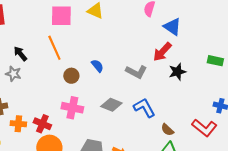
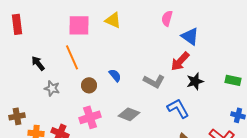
green rectangle: (215, 61) -> (233, 80), moved
gray star: (13, 74) -> (52, 88), moved
pink cross: (72, 108) -> (90, 117), turned -30
blue L-shape: (144, 108) -> (178, 108), moved

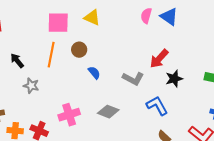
blue triangle: (190, 36) -> (169, 17), moved
orange line: (72, 57) -> (51, 55), turned 35
brown circle: (89, 85) -> (79, 50), moved

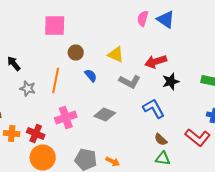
yellow triangle: (92, 18) -> (116, 54), moved
orange line: (51, 55) -> (56, 80), moved
red arrow: (159, 59) -> (156, 62), turned 30

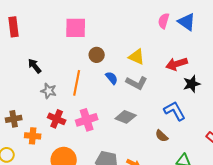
gray L-shape: (130, 82) -> (137, 83), moved
red cross: (36, 134) -> (57, 119), moved
brown semicircle: (161, 140) -> (162, 136), moved

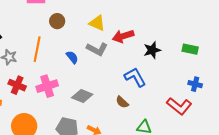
red arrow: (177, 64) -> (123, 36), moved
blue semicircle: (112, 78) -> (72, 57), moved
gray diamond: (126, 117) -> (82, 96), moved

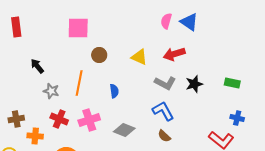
red arrow: (123, 36) -> (174, 54), moved
gray L-shape: (97, 49) -> (165, 83), moved
blue semicircle: (72, 57) -> (114, 91), turned 32
blue L-shape: (135, 77) -> (163, 111), moved

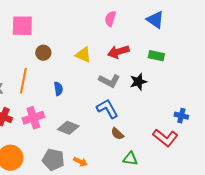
blue triangle: (189, 22) -> (155, 20), moved
green rectangle: (232, 83) -> (156, 56), moved
brown semicircle: (164, 136) -> (117, 134), moved

